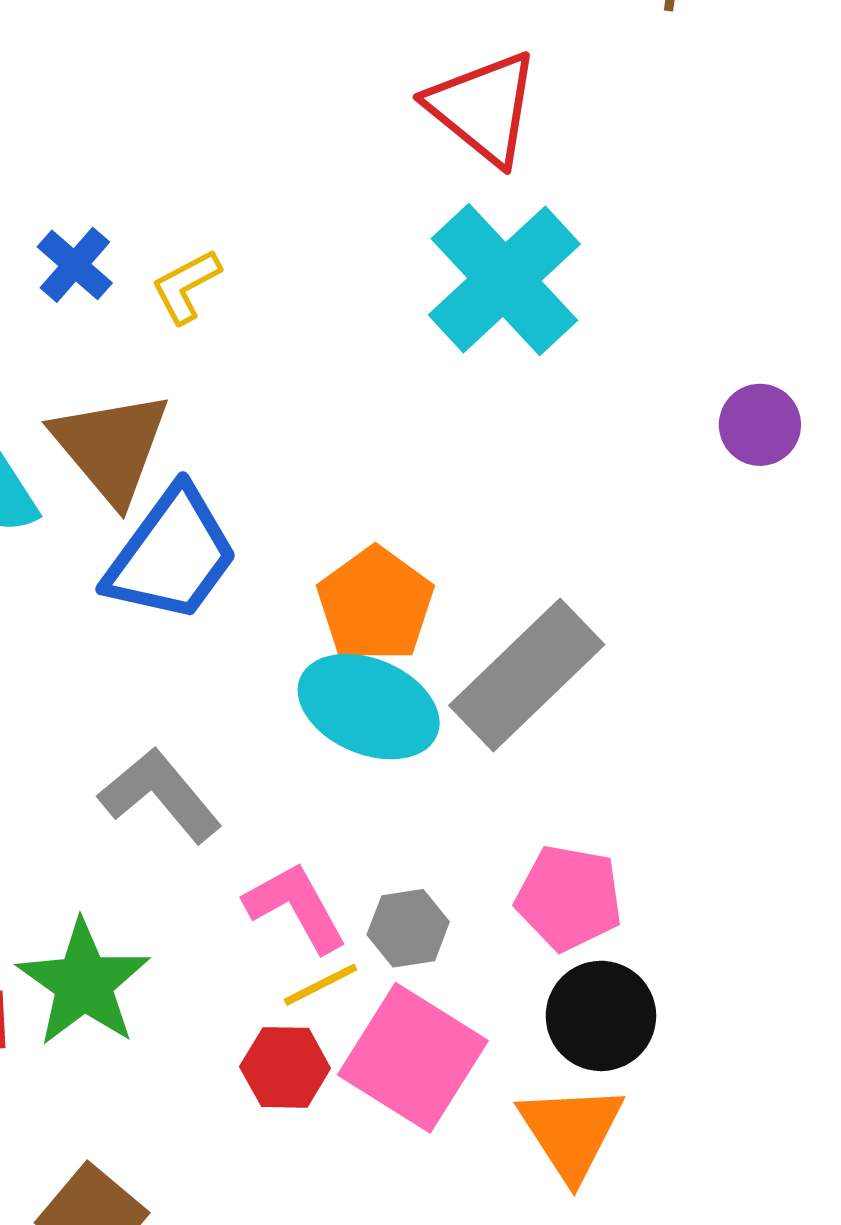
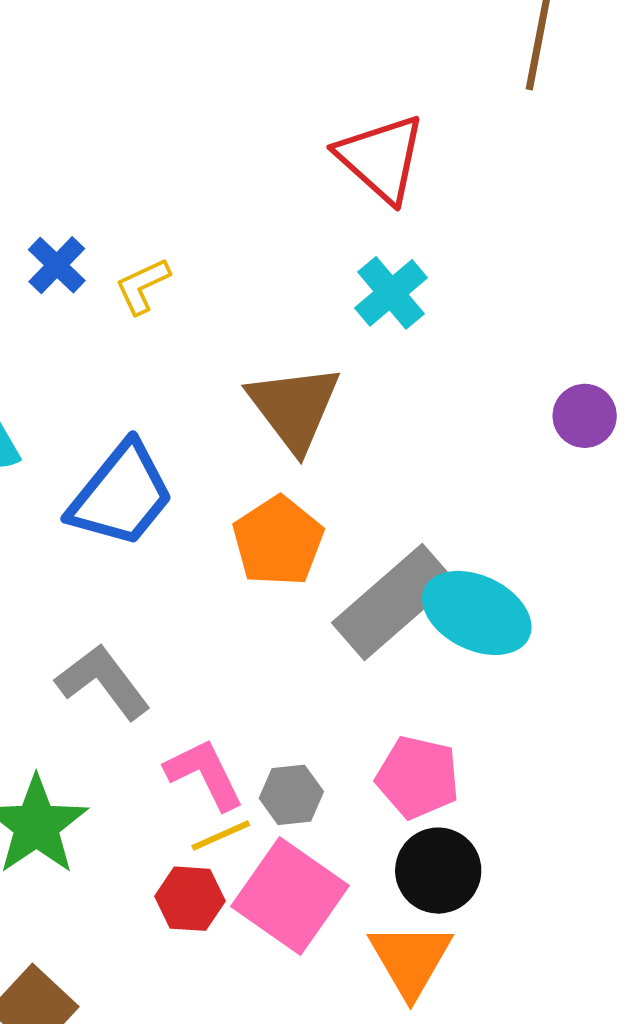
cyan cross: (504, 280) -> (391, 293), size x0.6
brown triangle: (111, 447) -> (294, 407), moved
cyan ellipse: (369, 707) -> (477, 613), moved

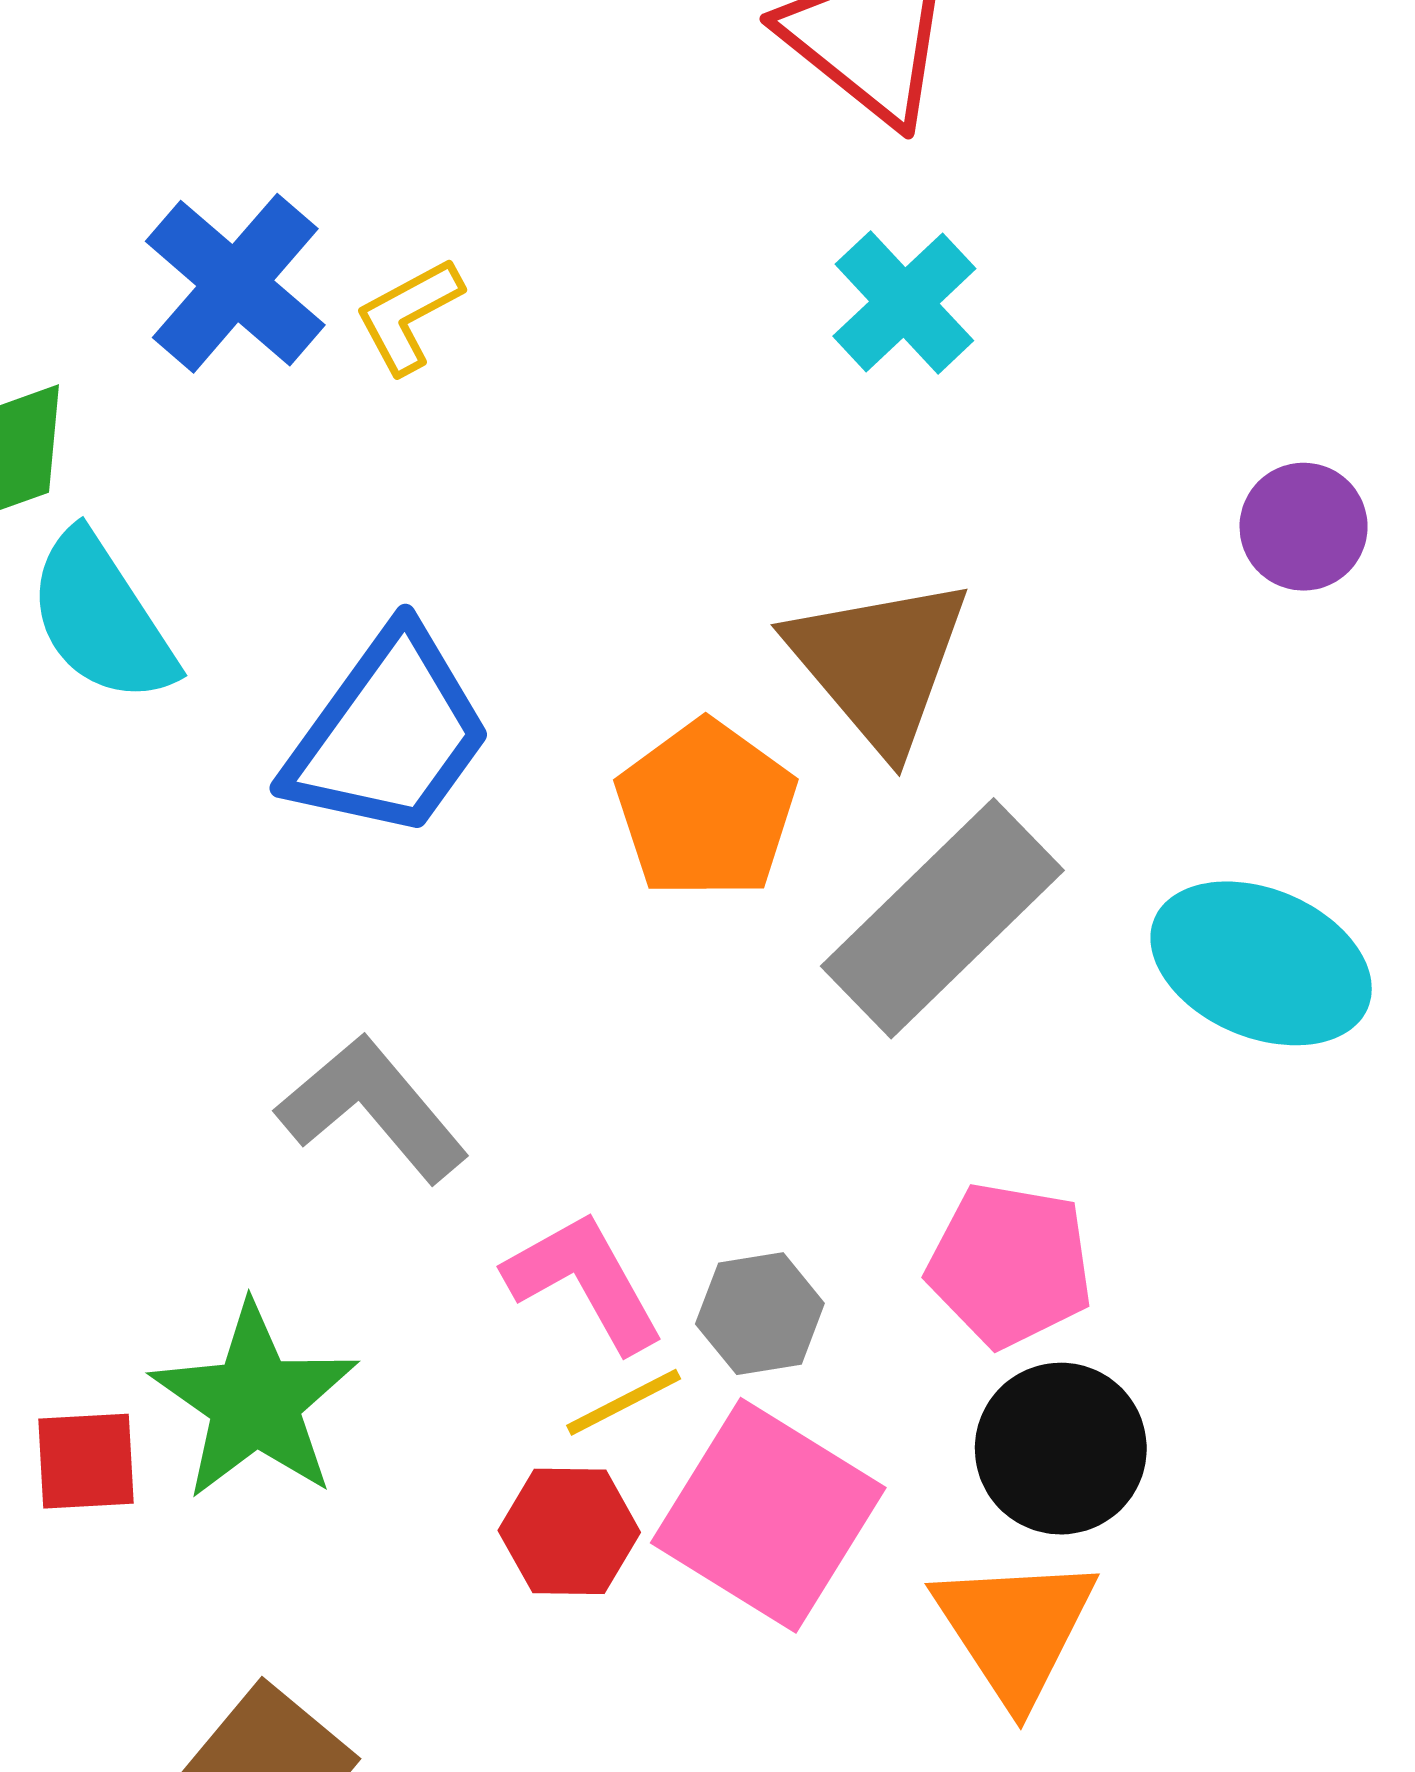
blue cross: (57, 265) -> (235, 283), size x1.5
brown triangle: (294, 407) -> (879, 663), moved
cyan ellipse: (477, 613) -> (1261, 963), moved

